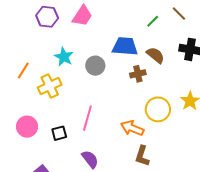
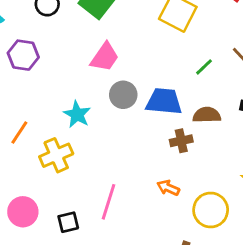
purple hexagon: (47, 17) -> (23, 55), moved
brown semicircle: (155, 55) -> (207, 115), turned -42
gray circle: (95, 66) -> (123, 95), moved
yellow circle: (158, 109) -> (211, 210), moved
orange arrow: (132, 128) -> (168, 188), moved, size x0.7

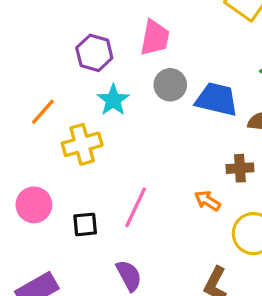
purple hexagon: (23, 55) -> (94, 53), moved
pink trapezoid: (105, 57) -> (155, 38), turned -32
brown cross: (181, 141) -> (240, 168), moved

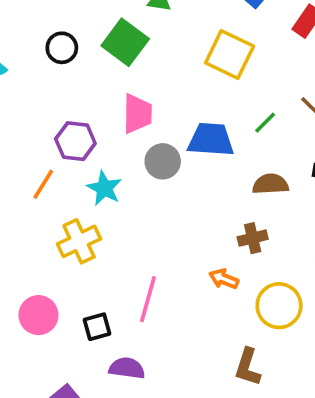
blue trapezoid: (217, 99) -> (211, 140), moved
orange line: (43, 112) -> (43, 184), moved
purple semicircle: (129, 276) -> (127, 368), moved, turned -44

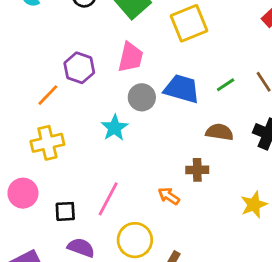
yellow square: (230, 54) -> (189, 23), moved, turned 30
cyan star: (104, 188) -> (114, 128), moved
yellow cross: (79, 241) -> (47, 143), moved
yellow circle: (279, 306) -> (135, 240), moved

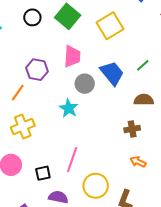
blue trapezoid: (182, 89) -> (112, 73), turned 44
orange arrow: (169, 196) -> (138, 162), moved

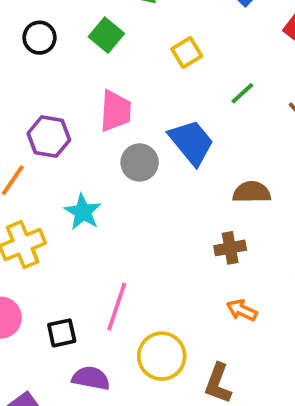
green square: (68, 16) -> (106, 35), size x0.7
yellow square: (110, 26) -> (187, 52), size x0.6
green line: (143, 65) -> (242, 93), moved
cyan star: (69, 108) -> (83, 212), moved

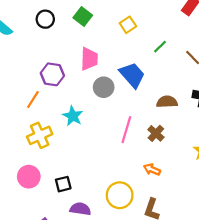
brown cross: (230, 248) -> (156, 133), turned -35
pink line: (117, 307) -> (126, 130), moved
orange arrow: (242, 310) -> (152, 170), moved

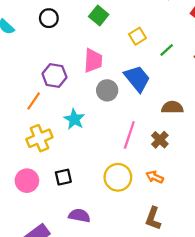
green square: (83, 17) -> (99, 15), moved
yellow square: (128, 25) -> (137, 36), moved
black square: (63, 184) -> (63, 177), moved
yellow circle: (120, 195) -> (118, 177), moved

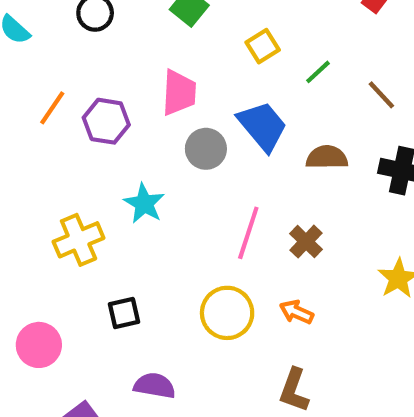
orange line: (34, 101) -> (52, 108), moved
brown semicircle: (172, 107) -> (327, 157), moved
pink circle: (27, 181) -> (39, 345), moved

